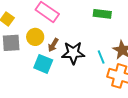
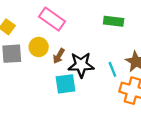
cyan square: (43, 64) -> (65, 84), moved, turned -30

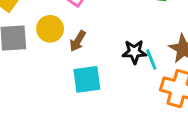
black star: (81, 65) -> (134, 52), moved, size x0.7

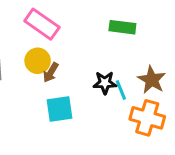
yellow circle: (50, 29) -> (38, 61), moved

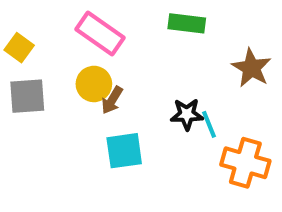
green rectangle: (122, 27) -> (187, 23), moved
brown star: (152, 80) -> (251, 68), moved

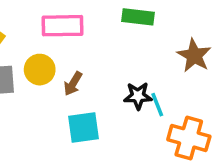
pink rectangle: (100, 33) -> (62, 26), turned -36
yellow circle: (94, 84) -> (40, 70), moved

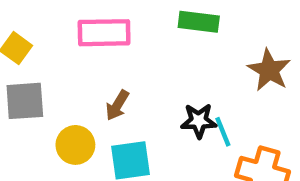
yellow circle: (40, 70) -> (75, 145), moved

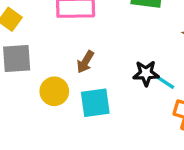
cyan line: (223, 132) -> (164, 81), turned -35

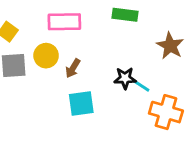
yellow circle: (54, 91) -> (46, 56), moved

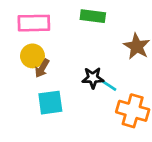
yellow circle: (46, 56) -> (32, 56), moved

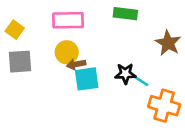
brown arrow: (42, 68) -> (76, 64), turned 48
cyan square: (50, 103) -> (87, 79), moved

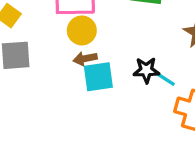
yellow circle: (67, 52) -> (82, 30), moved

